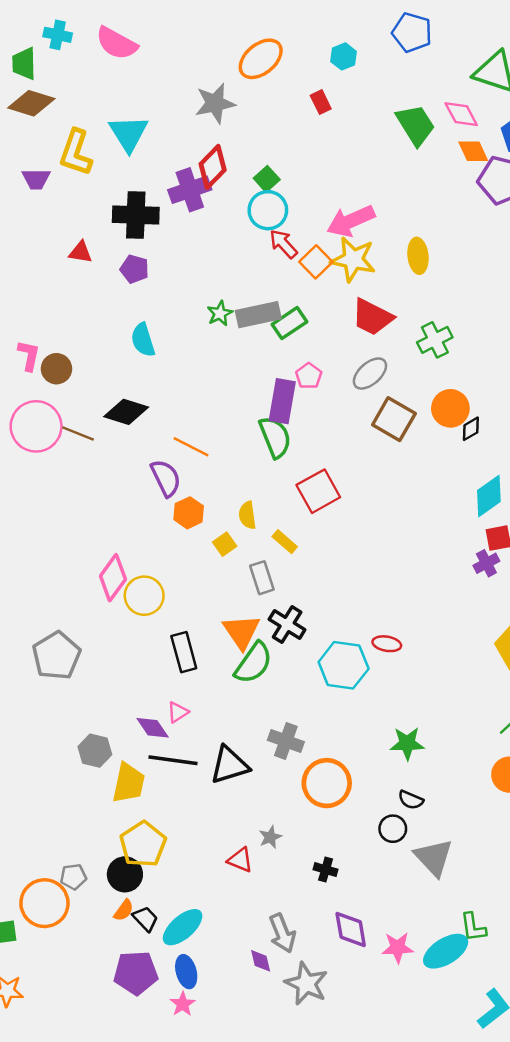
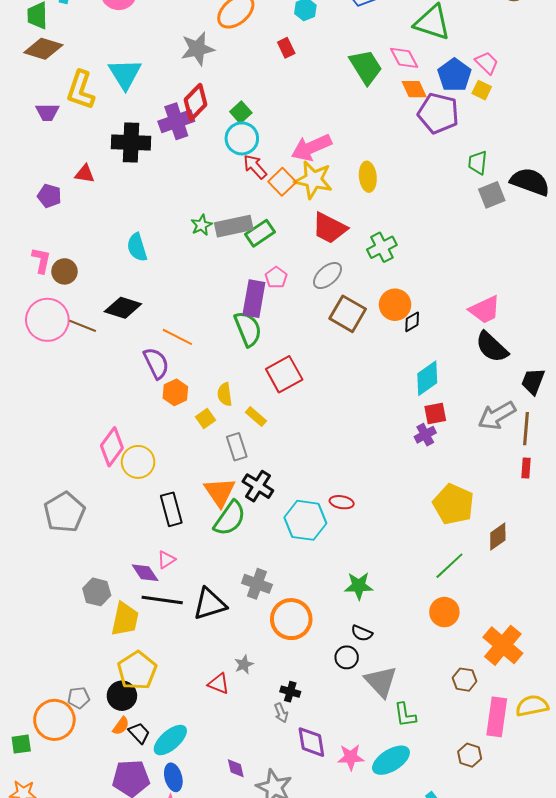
purple pentagon: (135, 269) -> (49, 196), moved
green L-shape: (473, 927) -> (405, 715), moved
gray arrow: (282, 933) -> (281, 713), moved, size x0.6

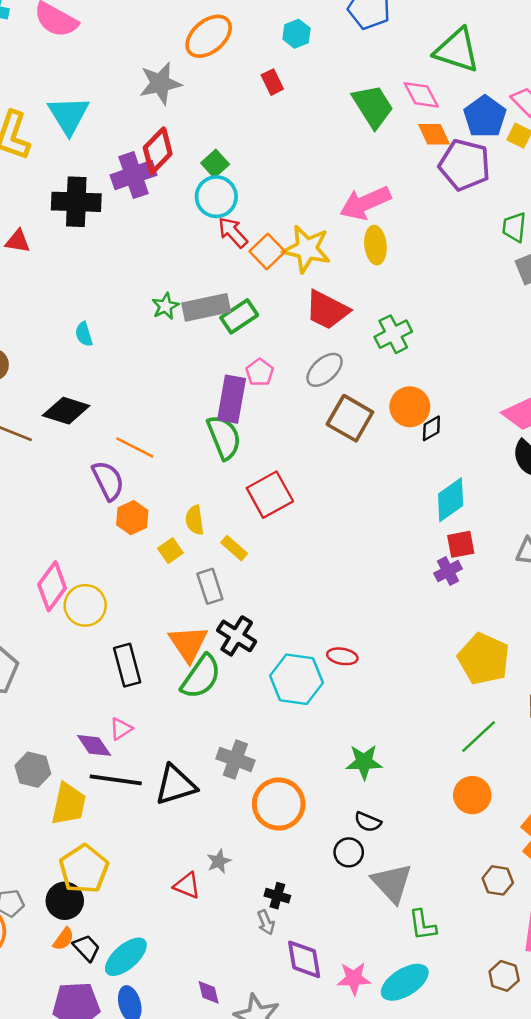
pink arrow: (311, 147) -> (365, 203), moved
cyan semicircle: (137, 247) -> (84, 334), size x0.7

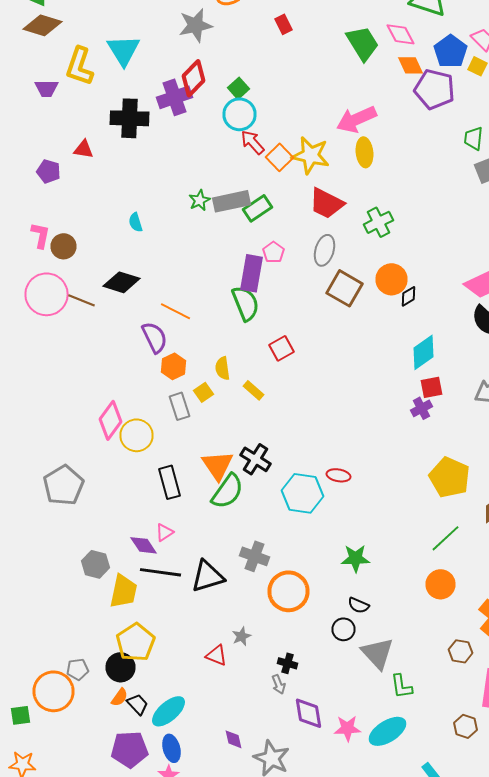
gray ellipse: (325, 370) -> (324, 250), turned -32
red square: (270, 495) -> (282, 348), size x0.7
gray rectangle: (210, 586) -> (180, 406), moved

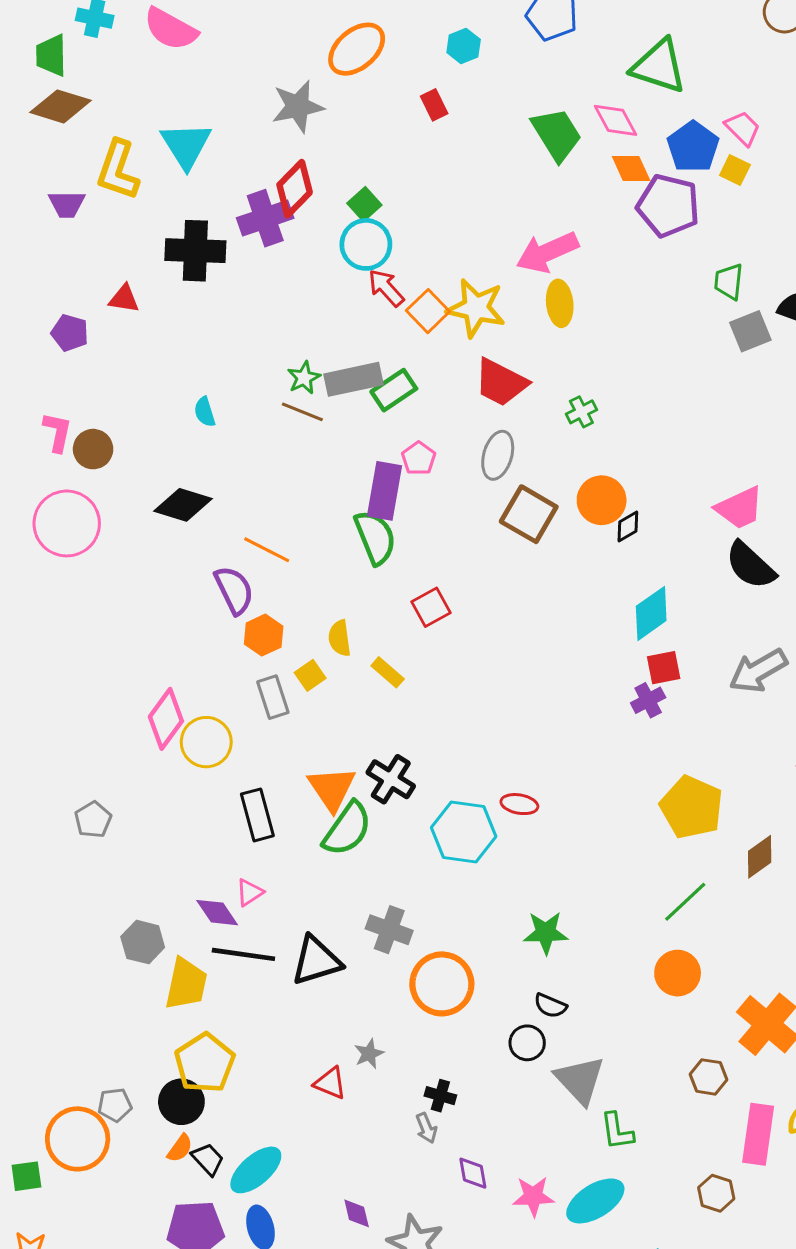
green cross: (378, 222) -> (581, 412), size x0.7
brown line: (82, 300) -> (302, 412), moved
gray pentagon: (64, 485) -> (93, 820), size x0.6
purple diamond: (308, 713) -> (473, 1173), size x0.7

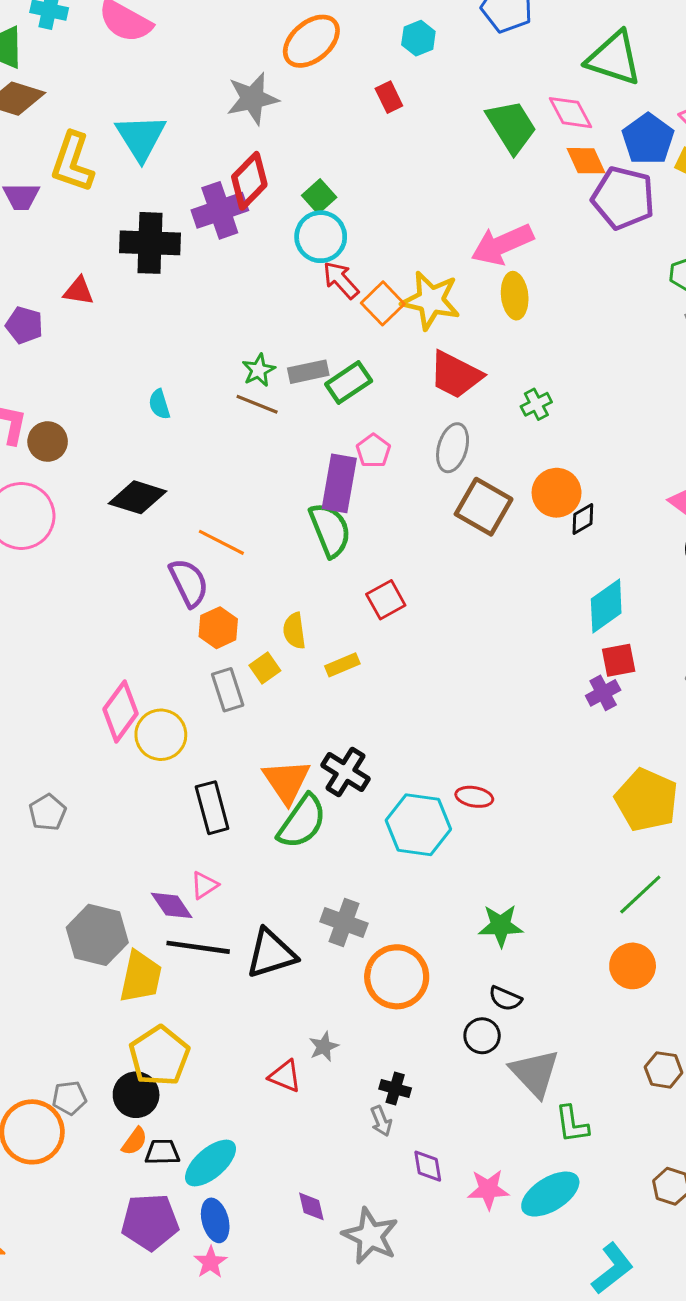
gray rectangle: (354, 379) -> (308, 372), size x0.7
yellow rectangle: (388, 672) -> (342, 665), turned -64
gray hexagon: (143, 942) -> (97, 935), size x1.4
black trapezoid: (208, 1159) -> (162, 1152), turned -48

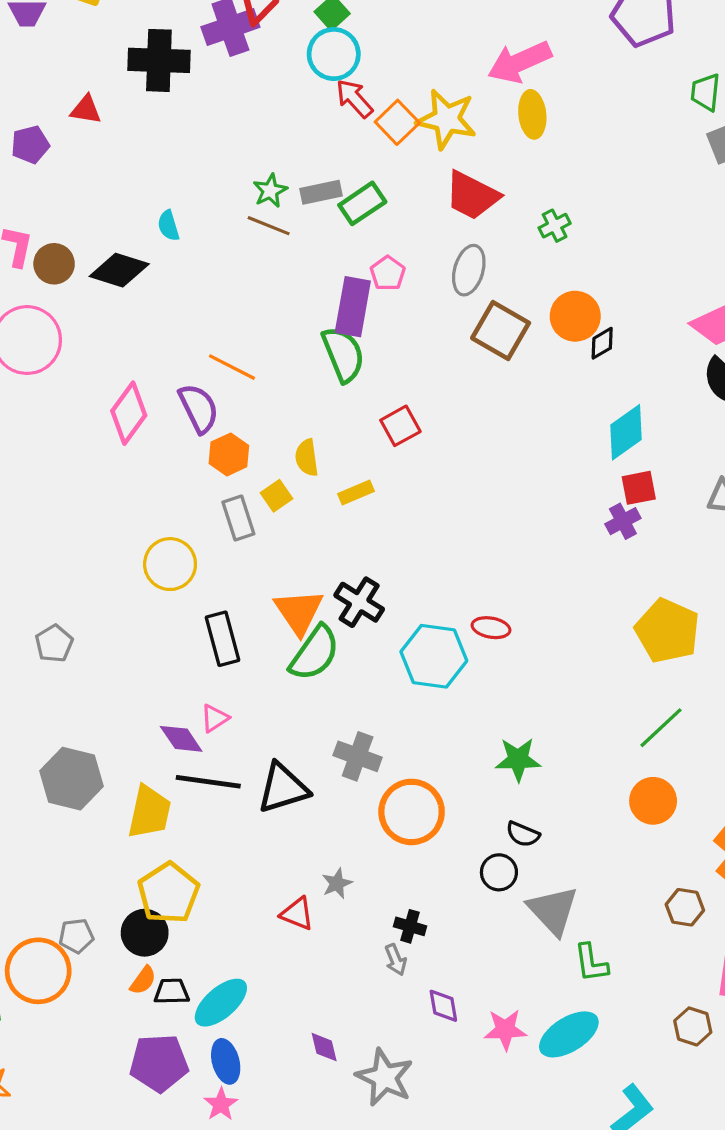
purple pentagon: (24, 325) -> (30, 145), turned -30
black diamond: (138, 497) -> (119, 270), moved
pink diamond: (121, 711) -> (129, 413), moved
gray hexagon: (97, 935) -> (72, 779), moved

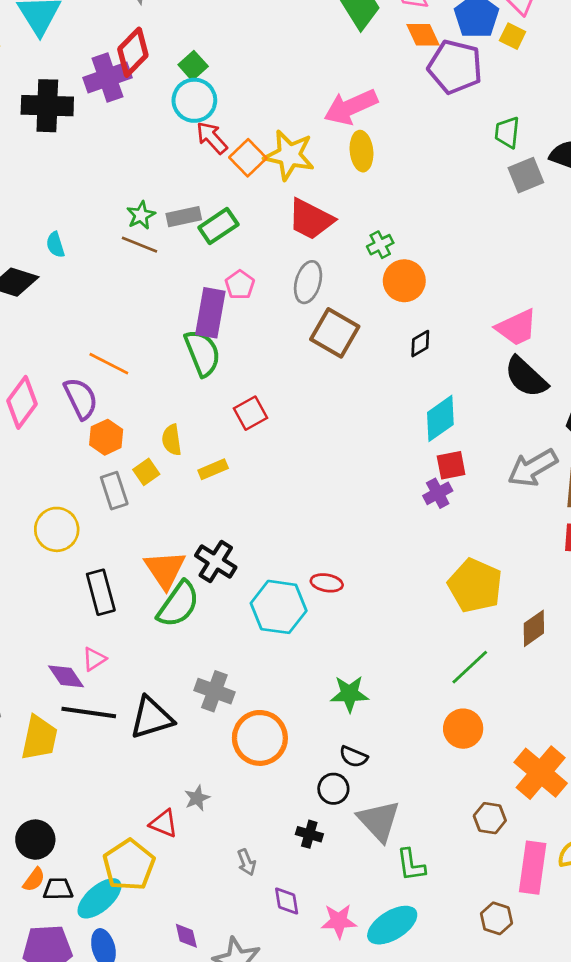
orange circle: (575, 316) -> (404, 281), moved
yellow pentagon: (168, 893) -> (129, 865), moved
black cross: (410, 926) -> (309, 834), moved

